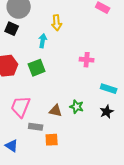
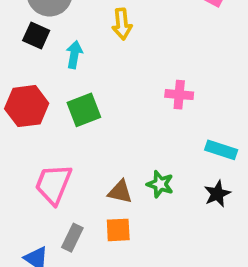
cyan arrow: (43, 41) -> (74, 55), moved
gray rectangle: (36, 127) -> (72, 238), moved, turned -72
orange square: (52, 140) -> (118, 230), moved

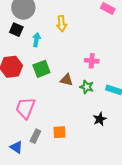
green star: (160, 184) -> (87, 87), moved
brown triangle: (120, 192) -> (67, 80), moved
black star: (217, 194) -> (100, 119), moved

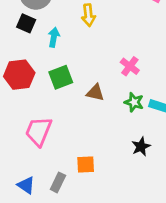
pink cross: (92, 61) -> (130, 66), turned 32
green star: (87, 87) -> (134, 102), moved
gray rectangle: (35, 136) -> (58, 182), moved

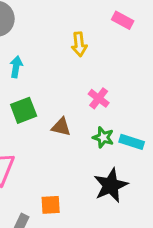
yellow arrow: (88, 15) -> (79, 44), moved
black star: (141, 146) -> (111, 185), size x1.6

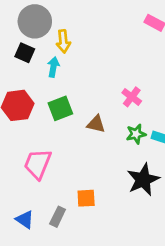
yellow arrow: (79, 44) -> (63, 41), moved
green star: (103, 137) -> (136, 134), turned -30

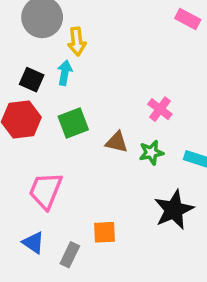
black square: (25, 53) -> (32, 80), moved
green star: (136, 134) -> (151, 152), moved
blue triangle: (25, 220) -> (33, 243), moved

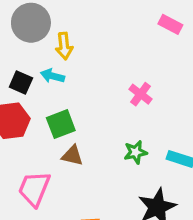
cyan arrow: (65, 73) -> (53, 76), turned -85
pink cross: (160, 109) -> (141, 94), moved
brown triangle: (117, 142) -> (72, 156), moved

